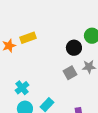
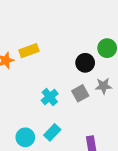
cyan cross: (22, 88) -> (50, 97), moved

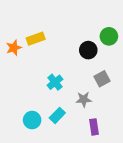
gray star: (103, 86) -> (84, 99), moved
gray square: (80, 93) -> (102, 79), moved

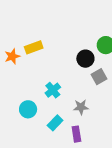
gray square: (102, 79) -> (99, 77), moved
cyan circle: (32, 120) -> (28, 109), moved
purple rectangle: (94, 127) -> (76, 134), moved

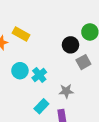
yellow rectangle: (34, 47) -> (21, 34), turned 49
cyan circle: (28, 109) -> (20, 71), moved

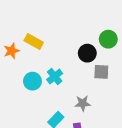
gray square: (83, 62) -> (101, 72), turned 32
cyan cross: (39, 75) -> (55, 76), moved

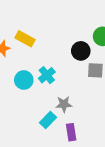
gray star: (83, 103) -> (64, 104), moved

